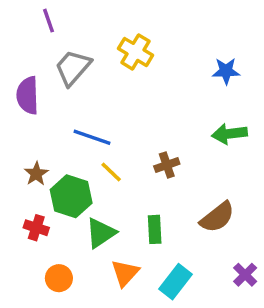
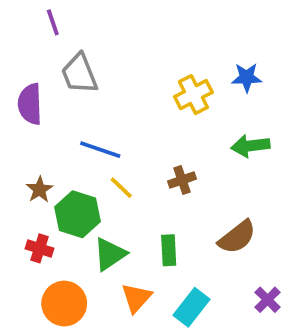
yellow cross: (135, 52) -> (193, 95), moved, turned 32
gray trapezoid: (73, 68) -> (79, 74), turned -63
orange circle: (59, 278) -> (64, 304), size x1.5

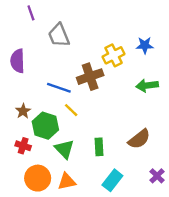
gray trapezoid: (79, 74) -> (59, 35), moved
brown cross: (182, 180) -> (90, 77), moved, size x1.6
green triangle: (110, 254) -> (64, 149), turned -40
orange triangle: (136, 298) -> (67, 181), moved, turned 36

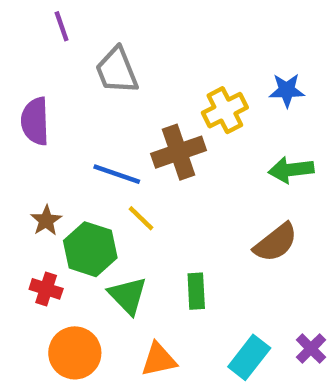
brown semicircle: (139, 139) -> (276, 243), moved
cyan rectangle: (112, 180) -> (249, 357), moved
orange triangle: (67, 181) -> (159, 360), moved

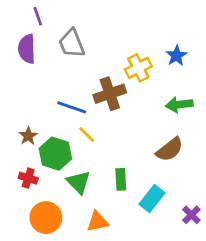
blue star: (287, 90) -> (176, 56), turned -30
purple semicircle: (35, 121) -> (27, 49), moved
cyan rectangle: (249, 357) -> (152, 198), moved

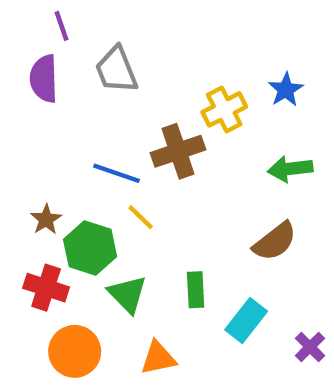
red cross: (28, 178) -> (46, 288), size x1.4

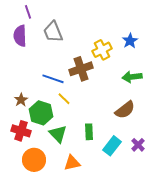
purple cross: (310, 347) -> (138, 145), moved

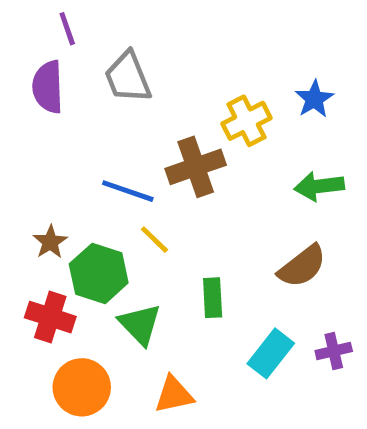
green rectangle: (89, 132) -> (213, 298), moved
purple cross: (138, 145) -> (334, 351), turned 32

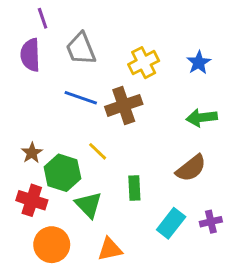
yellow cross: (246, 121) -> (144, 63), moved
blue line: (128, 191) -> (81, 98), moved

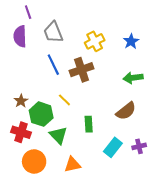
blue line: (81, 98) -> (53, 65), turned 45

